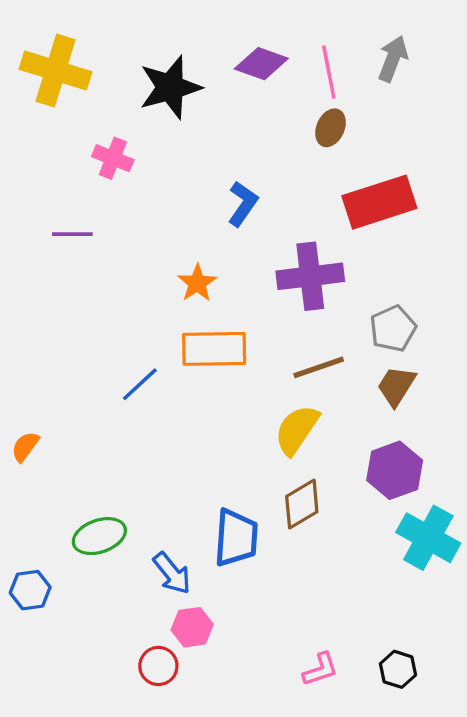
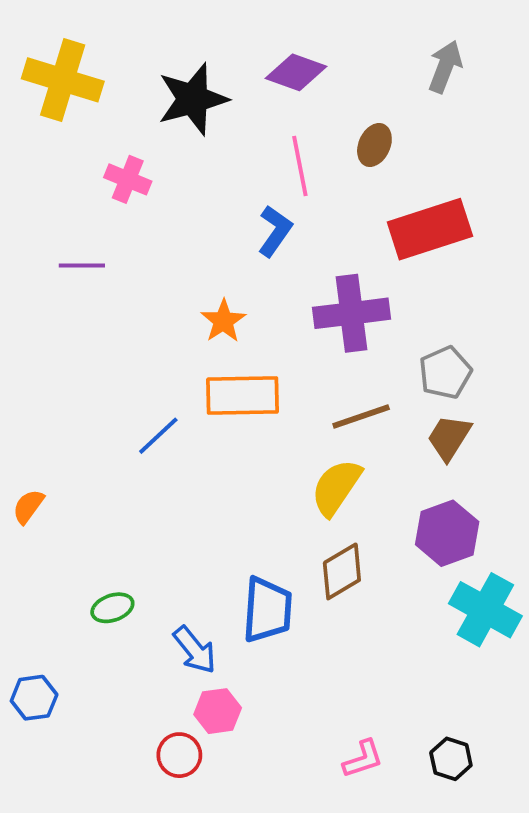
pink line: (329, 72) -> (300, 166), moved
green ellipse: (99, 536) -> (112, 608), size x0.7
blue hexagon: (30, 590) -> (34, 698), moved

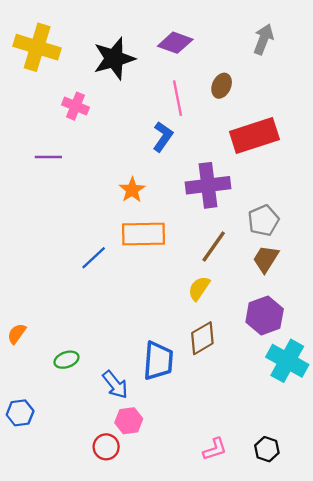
brown line: (361, 417) -> (214, 246), turned -36
yellow semicircle: (336, 487) -> (199, 288), size x0.7
orange semicircle: (28, 506) -> (17, 334), moved

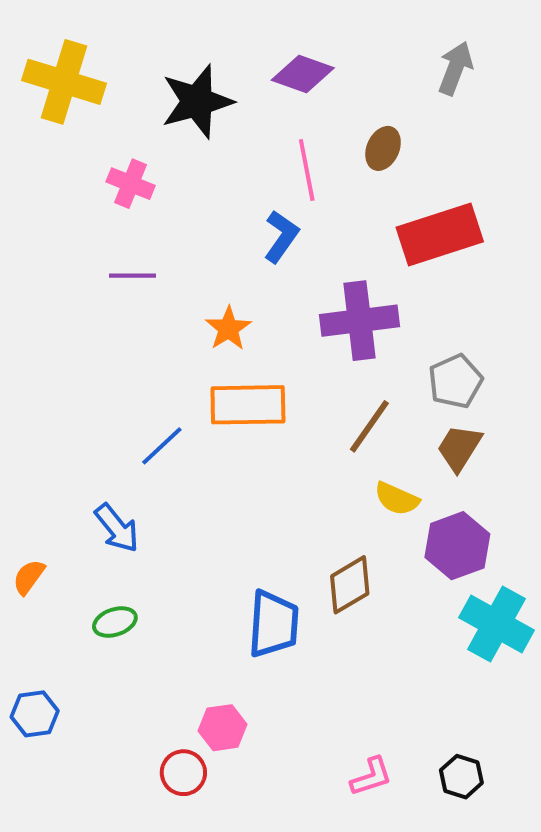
purple line: (48, 157) -> (133, 276), moved
yellow semicircle: (199, 288) -> (397, 499), moved, turned -100
blue arrow: (115, 385) -> (117, 528), moved

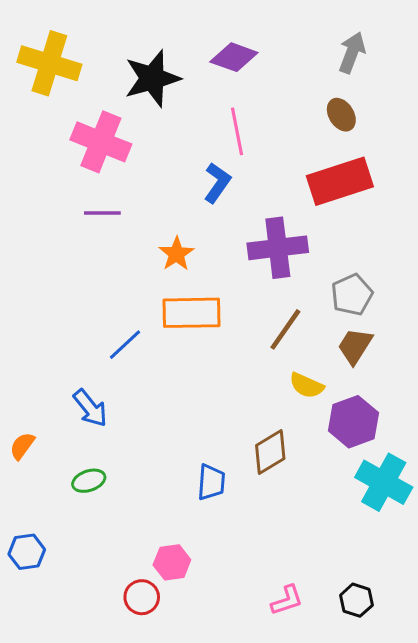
brown ellipse: (383, 148) -> (341, 115), moved, turned -56
pink cross: (131, 184) -> (101, 142), size x1.6
blue trapezoid: (273, 624) -> (211, 482), size x0.7

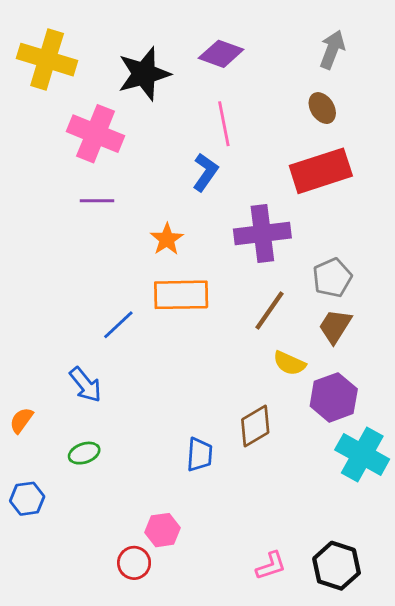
blue hexagon: (27, 552) -> (27, 499), moved
black hexagon: (356, 600) -> (337, 566), size x1.5

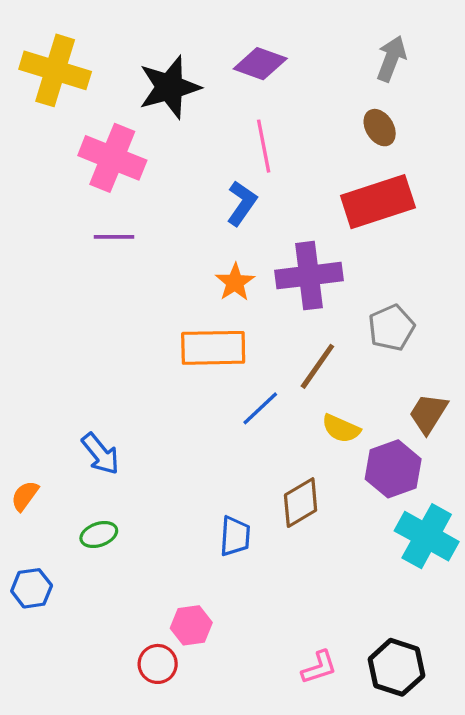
orange star: (167, 239) -> (235, 282), moved
blue line: (118, 325) -> (260, 408), moved
brown trapezoid: (335, 326) -> (428, 413), moved

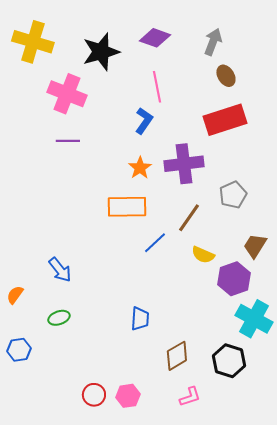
gray arrow: (391, 59) -> (213, 42), moved
brown diamond: (301, 503) -> (177, 356), moved
pink hexagon: (191, 625) -> (128, 396), moved
black hexagon: (396, 667) -> (229, 361), moved

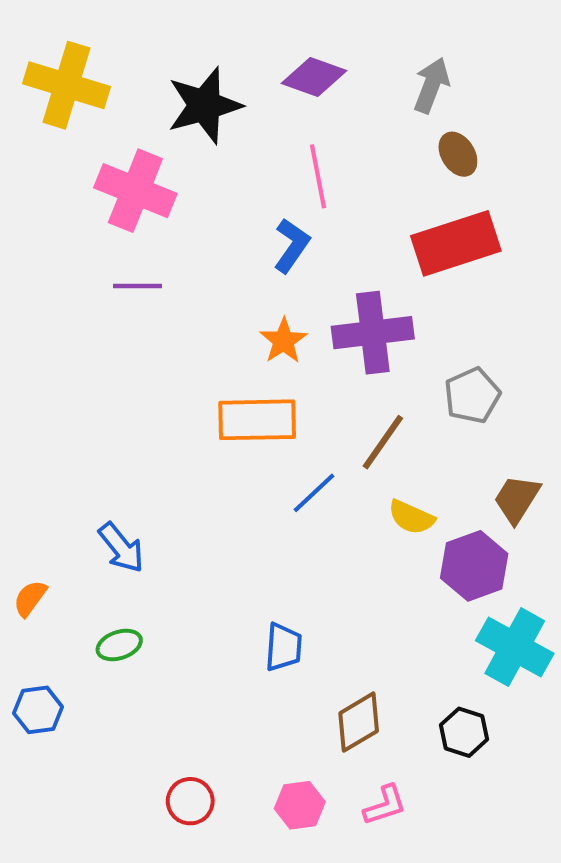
black hexagon: (229, 361) -> (464, 732), size x0.7
pink hexagon: (128, 396) -> (300, 805), moved

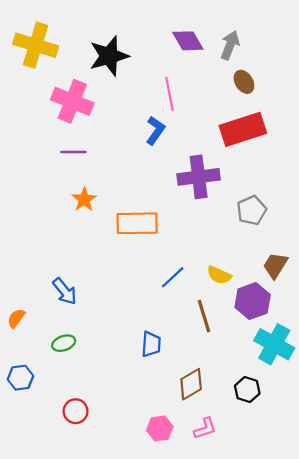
purple diamond: (314, 77) -> (188, 41), moved, turned 40
orange star: (284, 341) -> (84, 200), moved
brown line: (383, 442) -> (204, 316), moved, turned -52
blue line: (314, 493) -> (173, 277), moved
red circle: (190, 801) -> (76, 411), moved

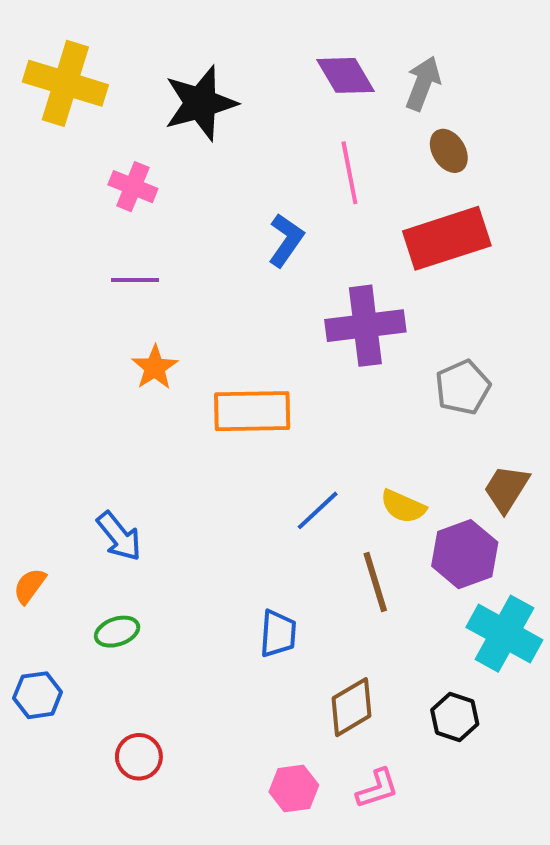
pink line: (169, 94) -> (349, 173), moved
pink cross: (72, 101) -> (133, 187), size x0.6

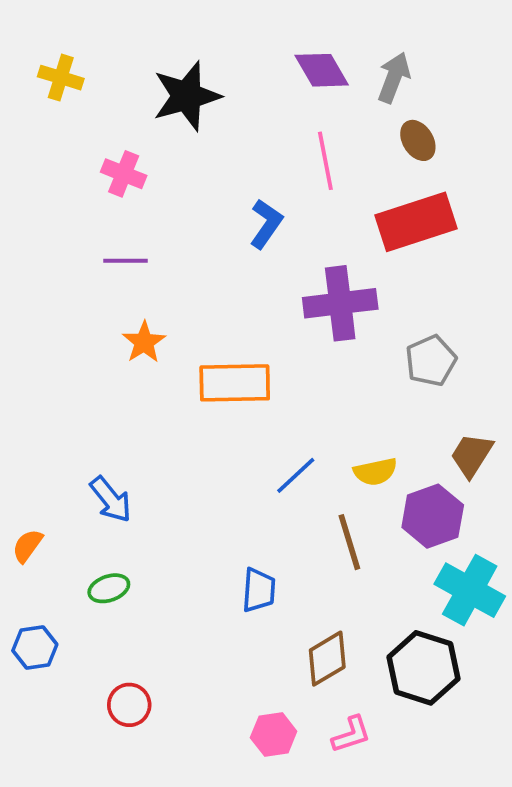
yellow cross: (65, 83) -> (61, 78), size x0.6
yellow semicircle: (403, 506) -> (375, 472), turned -36
black hexagon: (455, 717) -> (423, 668), size x1.6

